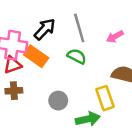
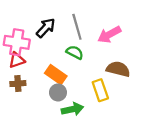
pink arrow: (115, 37) -> (109, 35), size x1.5
orange rectangle: (36, 56) -> (56, 75), moved
green arrow: (88, 119) -> (72, 109), moved

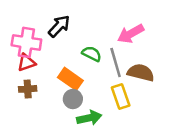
gray line: (77, 27) -> (116, 63), moved

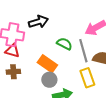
black arrow: (59, 26) -> (38, 22), turned 30
red triangle: (26, 63) -> (12, 51), turned 35

